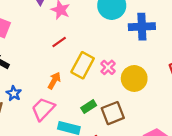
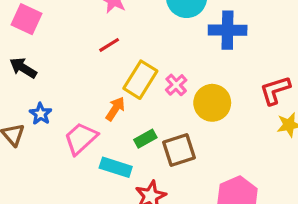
orange arrow: (54, 81) -> (115, 109), moved

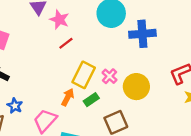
red line: (109, 45) -> (66, 43), moved
green rectangle: (145, 139) -> (91, 100), moved

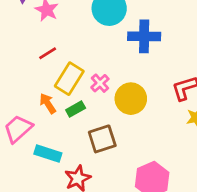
red line: (66, 43) -> (48, 53), moved
orange arrow: (68, 97) -> (48, 103), turned -66

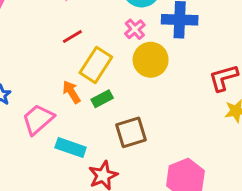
pink cross: (100, 83) -> (135, 29), moved
yellow circle: (131, 99) -> (151, 60), moved

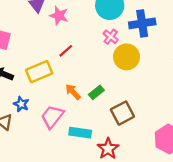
yellow rectangle: (96, 65) -> (39, 72), moved, turned 45

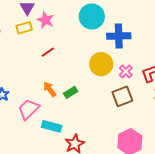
pink cross: (111, 37) -> (126, 71), moved
yellow rectangle: (39, 72) -> (24, 28), moved, size x0.7
brown square: (122, 113) -> (122, 96), moved

